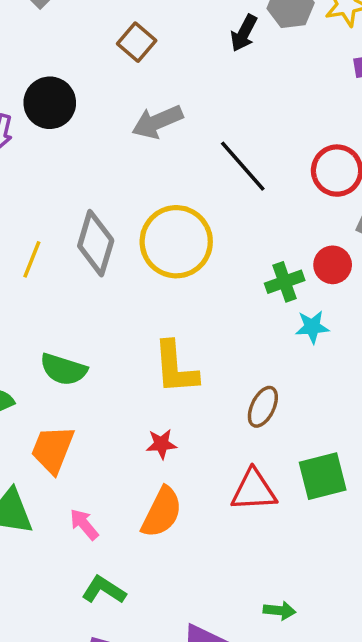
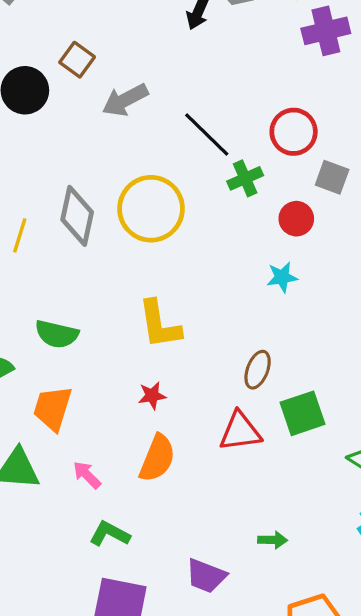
brown square: (137, 42) -> (77, 60), moved
green cross: (285, 282) -> (245, 178), moved
brown ellipse: (263, 407) -> (258, 370), moved

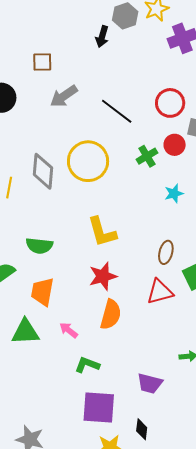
brown square: (77, 60) -> (42, 62), moved, turned -30
green cross: (245, 178) -> (147, 156), moved
red circle: (296, 219) -> (175, 145), moved
red star: (152, 396) -> (103, 276), size x1.6

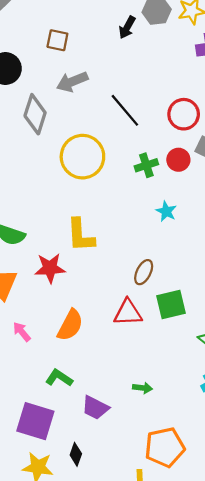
gray diamond: (43, 171) -> (35, 114), moved
cyan star: (174, 193) -> (166, 211), turned 30
red star: (103, 276) -> (50, 268), moved
green L-shape: (87, 365) -> (59, 378), moved

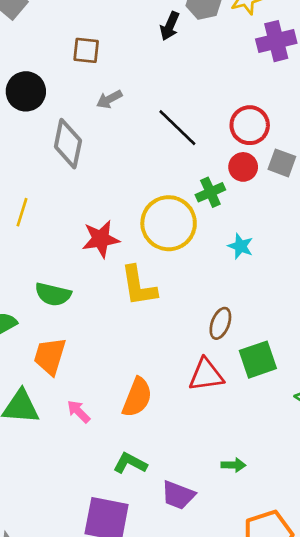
gray arrow: (72, 82) -> (109, 99), size x0.7
yellow circle: (82, 157) -> (169, 223), moved
red circle: (178, 160) -> (243, 167), moved
red star: (50, 268) -> (101, 239), moved

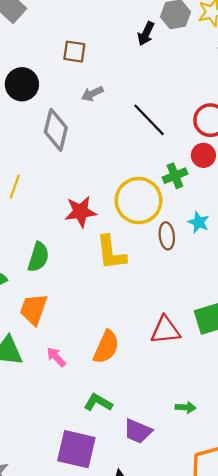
green semicircle: (53, 294) -> (38, 257), turned -88
brown ellipse: (220, 323) -> (167, 236), moved, turned -30

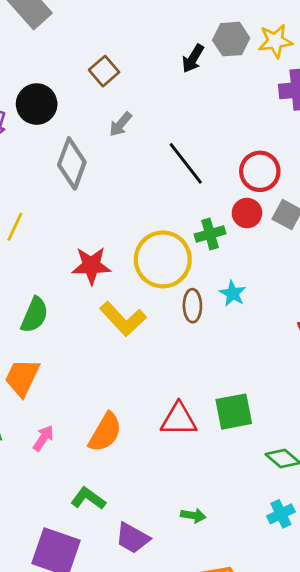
brown square: (74, 52) -> (104, 71), turned 35
gray arrow: (92, 94) -> (121, 124), turned -30
yellow L-shape: (111, 253) -> (123, 319), turned -42
pink arrow: (56, 357) -> (43, 438), turned 70

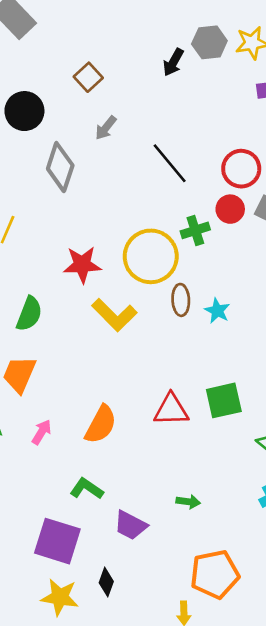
cyan star: (233, 293) -> (217, 311), moved

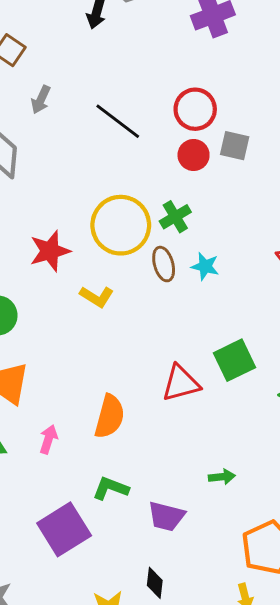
green cross: (195, 230) -> (175, 217), moved
yellow L-shape: (114, 315) -> (97, 297), size x0.7
purple square: (57, 541) -> (64, 529), moved, turned -36

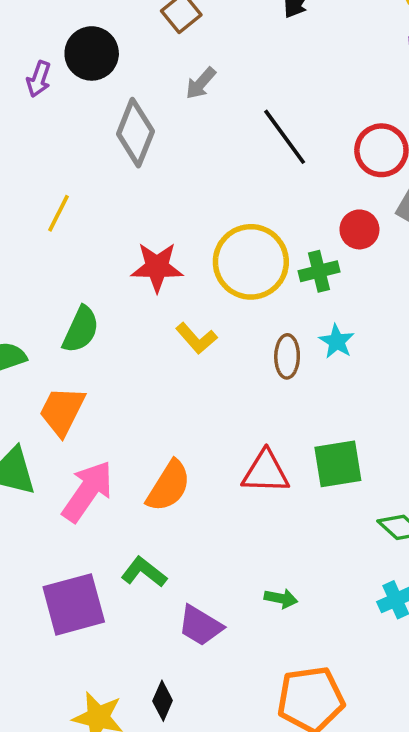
red circle: (194, 155) -> (359, 229), moved
brown ellipse: (164, 264) -> (287, 356), moved
pink arrow: (48, 439) -> (88, 491), size x1.8

